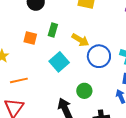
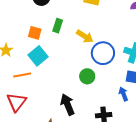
cyan square: (59, 62) -> (38, 56), moved
green circle: (84, 91) -> (87, 76), moved

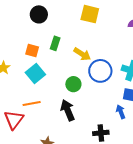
orange line: (22, 75) -> (32, 104), moved
green circle: (87, 76) -> (73, 84), moved
black arrow: (68, 105) -> (68, 110), moved

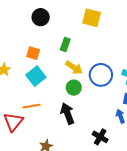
green rectangle: (55, 43) -> (65, 44), moved
yellow arrow: (82, 54) -> (74, 68), moved
black cross: (101, 133) -> (100, 137), turned 35

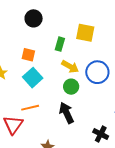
yellow square: (92, 18) -> (85, 33), moved

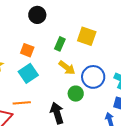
green circle: (71, 87) -> (76, 94), moved

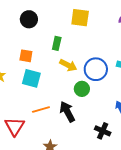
yellow square: (87, 36) -> (80, 18), moved
cyan square: (28, 73) -> (31, 78), turned -30
orange line: (22, 103) -> (41, 109), moved

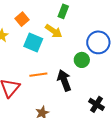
orange square: (26, 56) -> (22, 19), moved, turned 32
yellow arrow: (68, 65) -> (54, 31), moved

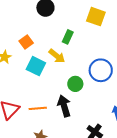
green circle: (82, 60) -> (75, 84), moved
orange line: (38, 75) -> (38, 108), moved

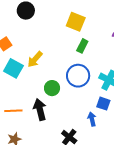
green rectangle: (68, 37) -> (82, 46), moved
yellow arrow: (57, 56) -> (35, 59), turned 90

